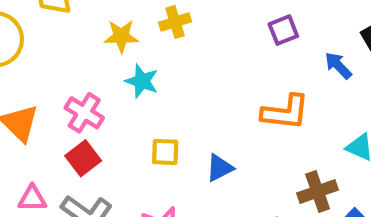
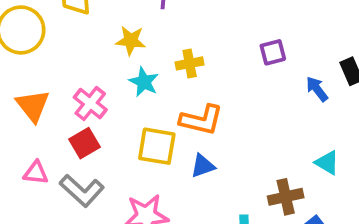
yellow cross: (175, 22) -> (190, 63), moved
orange L-shape: (285, 112) -> (201, 120), moved
yellow square: (165, 152) -> (157, 146), size x1.5

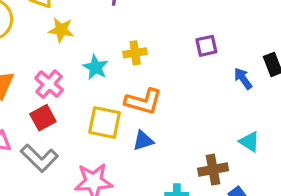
yellow star: (131, 41) -> (61, 30), moved

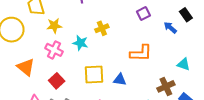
pink cross: (49, 84) -> (54, 50), moved
orange L-shape: (143, 101) -> (141, 53), moved
blue triangle: (143, 141) -> (120, 80), turned 40

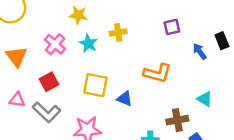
yellow star: (54, 26) -> (78, 15), moved

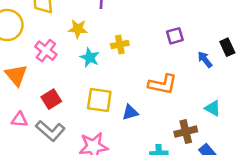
pink cross: (55, 44) -> (46, 51), moved
blue triangle: (125, 99) -> (130, 112), turned -35

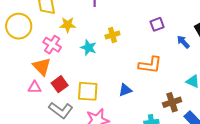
yellow star: (78, 29) -> (68, 25), moved
orange triangle: (16, 75) -> (42, 67), moved
yellow square: (99, 100) -> (88, 91), moved
pink triangle: (19, 120) -> (35, 87), moved

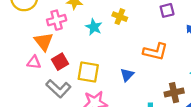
yellow cross: (112, 35) -> (120, 17), turned 32
pink cross: (52, 45) -> (57, 20), turned 36
blue triangle: (125, 90) -> (127, 75), turned -32

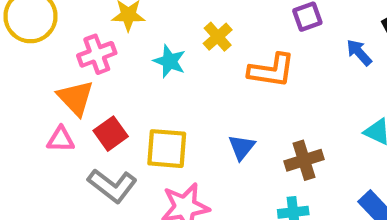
yellow cross: (120, 17) -> (218, 37), turned 32
orange L-shape: (155, 52) -> (271, 70), moved
brown cross: (174, 93) -> (304, 160), moved

